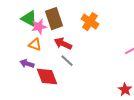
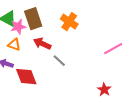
gray line: (67, 61) -> (59, 61), moved

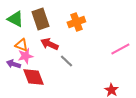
orange cross: (69, 22) -> (76, 22), turned 36
pink star: (18, 27) -> (25, 56), moved

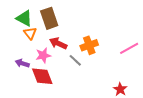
orange cross: (76, 22) -> (89, 45), moved
orange triangle: (21, 45) -> (30, 33), moved, turned 32
pink star: (25, 56) -> (43, 55), moved

